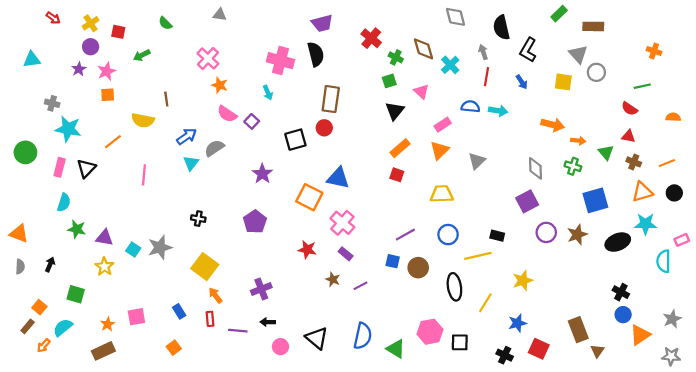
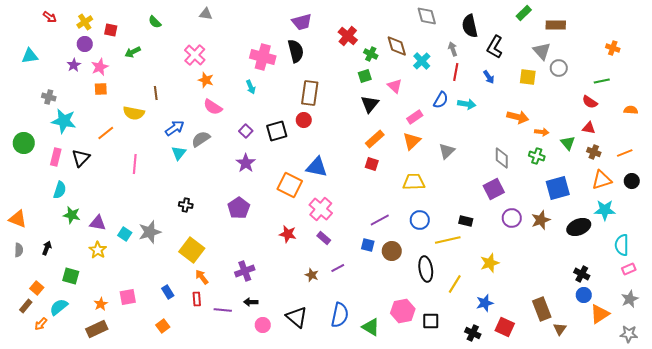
blue semicircle: (470, 106) -> (441, 100), turned 114
purple square: (252, 121) -> (246, 131), moved
pink rectangle: (682, 240) -> (629, 269), moved
brown star: (333, 279) -> (312, 275), moved

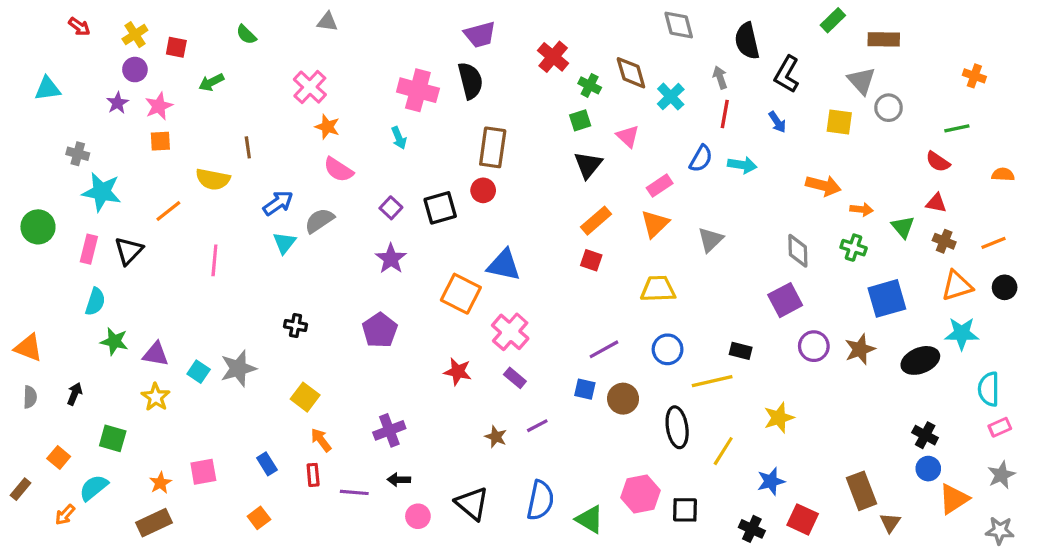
yellow square: (192, 250) -> (305, 397), size x0.7
brown rectangle: (26, 306) -> (20, 489), moved

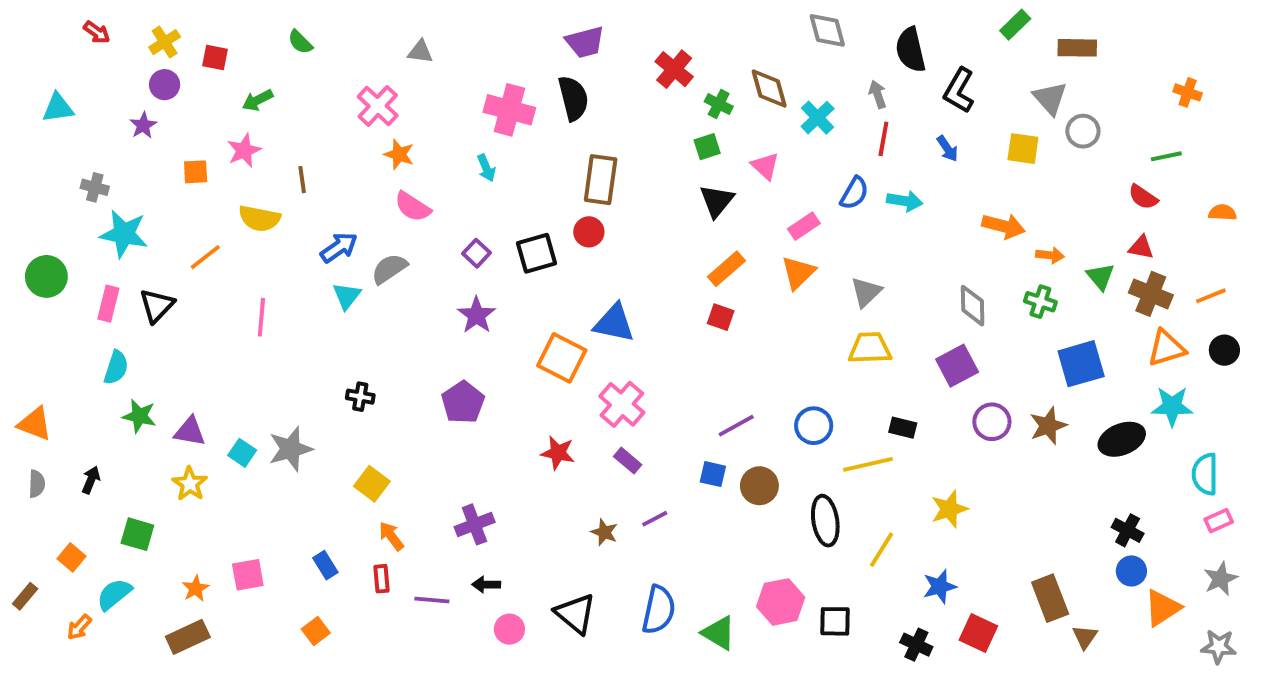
gray triangle: (327, 22) -> (420, 52), moved
pink star: (159, 106) -> (244, 151), moved
brown cross: (944, 241) -> (1151, 294), size x1.5
yellow trapezoid: (658, 289) -> (870, 348), moved

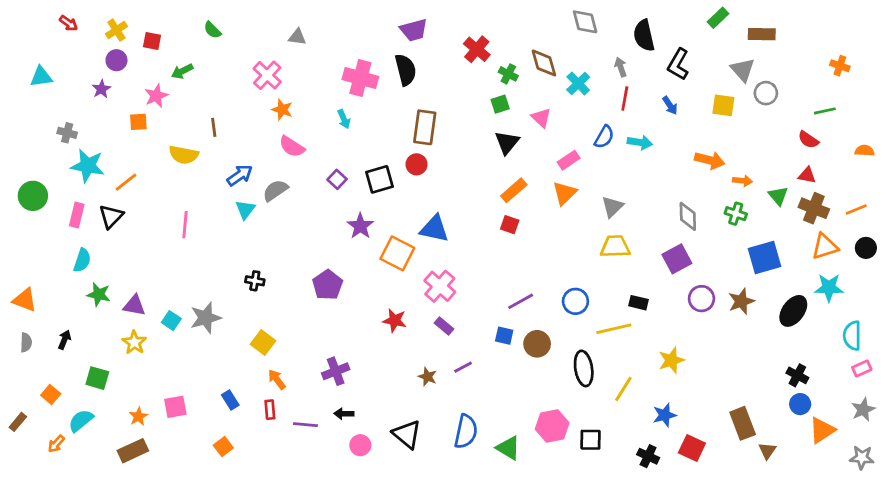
pink star: (244, 151) -> (156, 96), moved
orange line: (205, 257) -> (126, 182), moved
purple star: (477, 315) -> (360, 226), moved
black ellipse: (1122, 439) -> (793, 311), turned -32

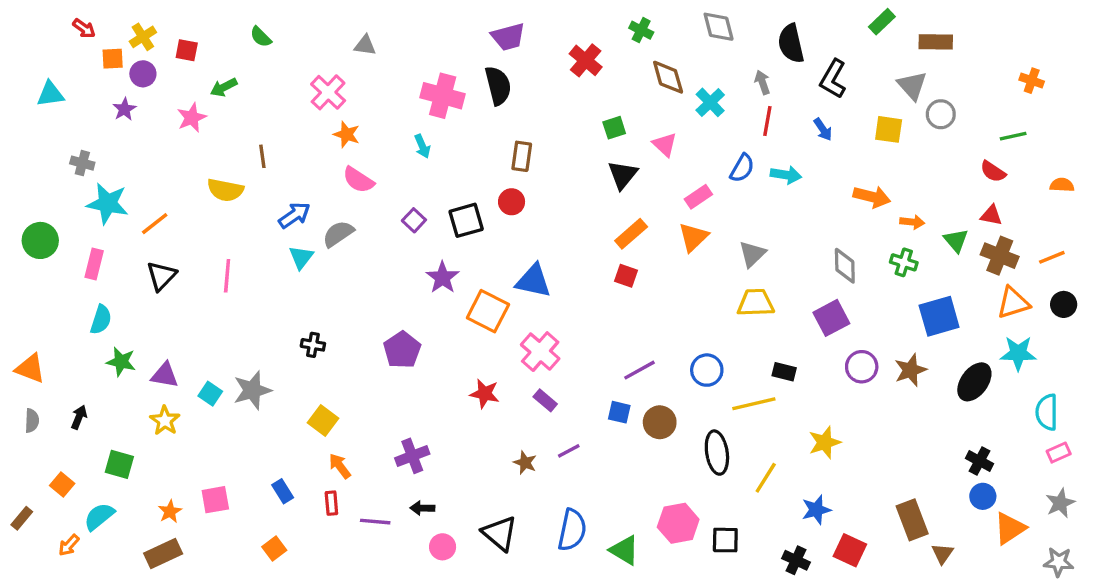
green cross: (508, 74) -> (641, 30), moved
orange square: (138, 122) -> (113, 59), moved
brown rectangle: (425, 127) -> (522, 156), size x0.7
black triangle: (111, 216) -> (161, 276), moved

